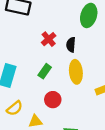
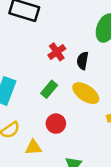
yellow ellipse: (76, 72) -> (86, 93), turned -55

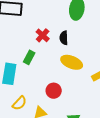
green rectangle: (49, 89) -> (29, 57), moved

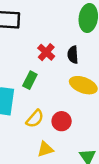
yellow semicircle: (19, 103) -> (35, 119), moved

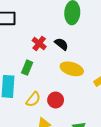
black semicircle: (73, 55) -> (61, 44), turned 136

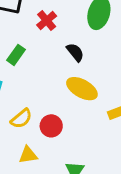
red cross: (39, 43) -> (47, 20), moved
green rectangle: (27, 68) -> (16, 55), moved

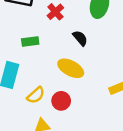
green rectangle: (16, 55) -> (30, 41), turned 49
yellow ellipse: (82, 89) -> (71, 68), moved

